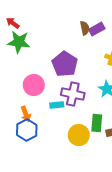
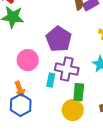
cyan rectangle: (57, 105) -> (51, 80), turned -72
green rectangle: (97, 123) -> (79, 92), moved

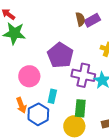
purple cross: (67, 69) -> (83, 75), moved
blue hexagon: (21, 105) -> (38, 114), moved

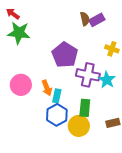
pink circle: (29, 76) -> (21, 85), moved
orange arrow: (21, 105) -> (47, 88), moved
blue hexagon: (38, 114) -> (57, 115), moved

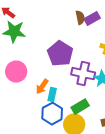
pink circle: (21, 85) -> (16, 72), moved
orange arrow: (47, 88) -> (42, 87), turned 56
green rectangle: (85, 108) -> (80, 107), turned 54

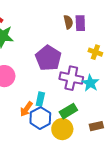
purple rectangle: (92, 19) -> (80, 23), turned -63
orange arrow: (42, 87) -> (26, 109), moved

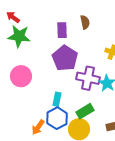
purple rectangle: (80, 23) -> (62, 30), moved
orange arrow: (26, 109) -> (38, 127), moved

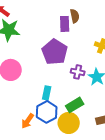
purple rectangle: (62, 30) -> (65, 24), moved
purple cross: (88, 78) -> (78, 72), size x0.6

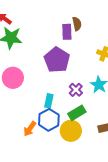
purple cross: (78, 72) -> (76, 90), moved, turned 32

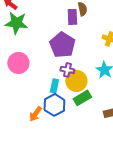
purple cross: (76, 90) -> (67, 70), moved, turned -32
yellow circle: (71, 131) -> (76, 81), moved

